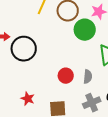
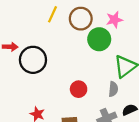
gray semicircle: (88, 77) -> (113, 89), moved

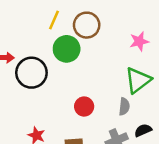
pink star: (114, 20) -> (139, 41), moved
green circle: (99, 39) -> (67, 49), moved

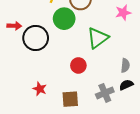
green triangle: (138, 80) -> (98, 38), moved
gray semicircle: (124, 107) -> (125, 65), moved

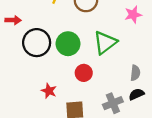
green circle: (64, 19) -> (68, 44), moved
red arrow: (14, 26) -> (13, 20), moved
red star: (40, 89) -> (49, 91), moved

